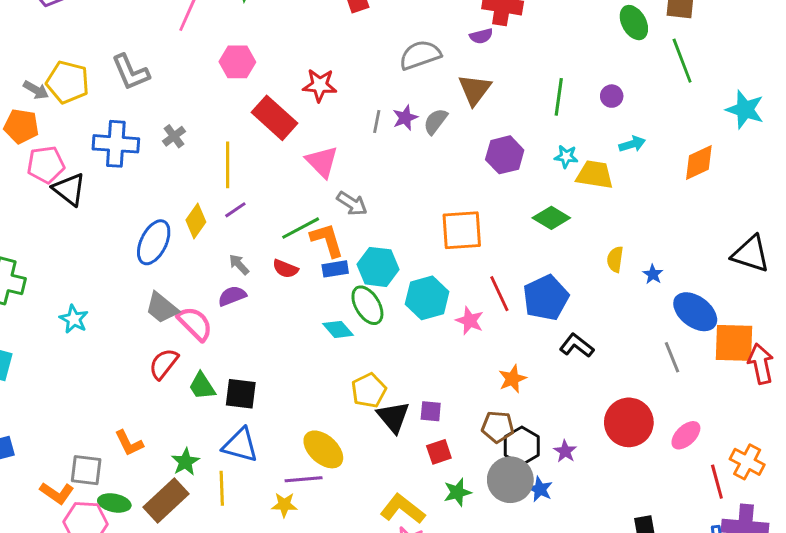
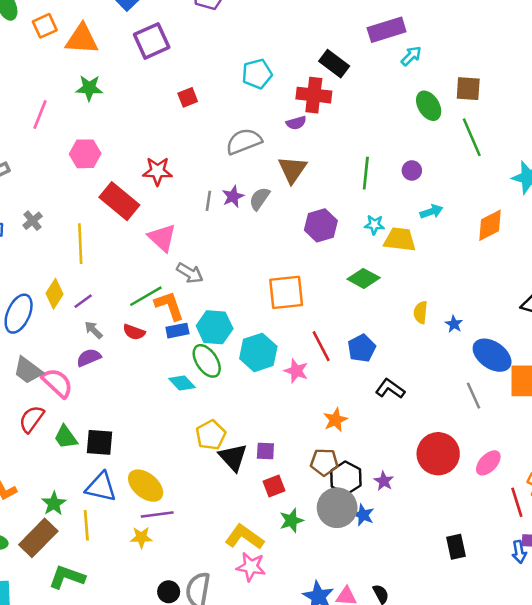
purple line: (235, 210) -> (83, 301), moved
blue pentagon: (546, 298) -> (362, 348), size x0.7
yellow ellipse: (323, 449) -> (146, 486), moved

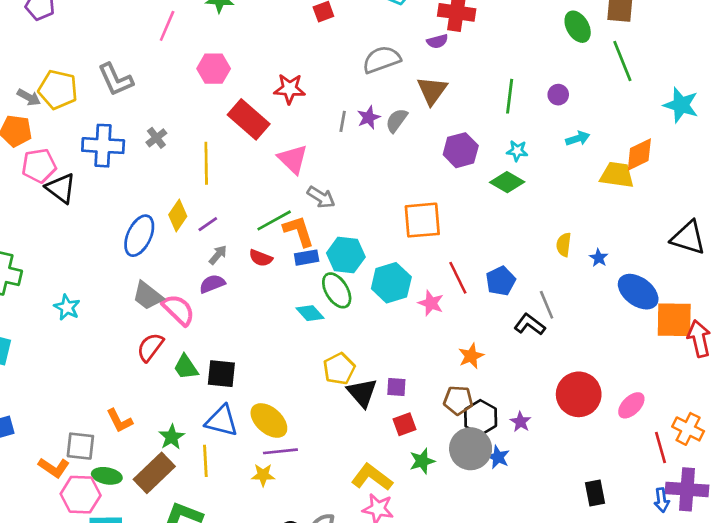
yellow trapezoid: (400, 239) -> (617, 175), moved
green diamond: (364, 278) -> (507, 182), moved
gray arrow: (94, 330) -> (218, 255), turned 84
gray line: (473, 396) -> (547, 305), moved

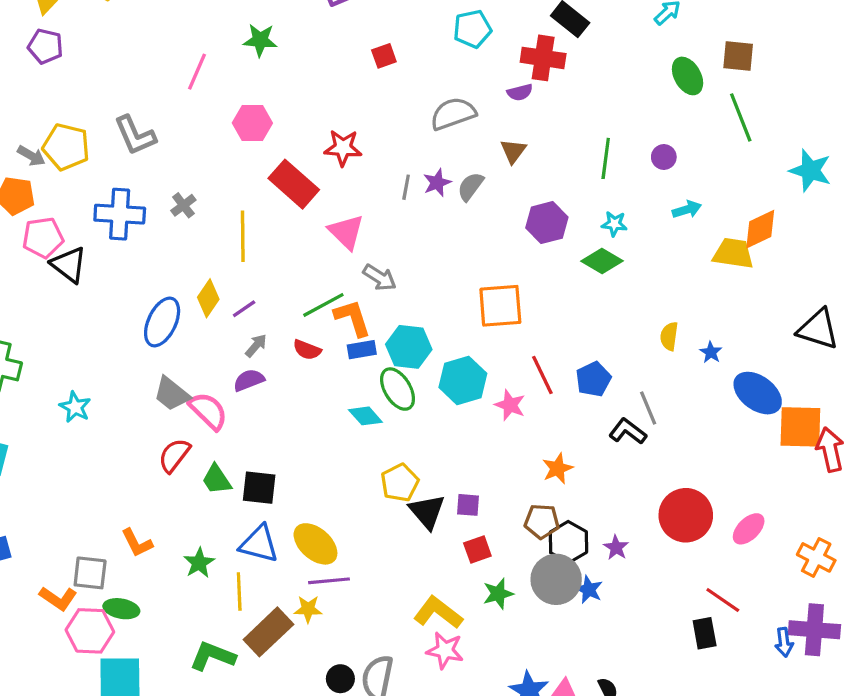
brown triangle: (432, 91) -> (513, 151), size x0.7
red line: (661, 448) -> (723, 600), moved, turned -40
brown rectangle: (154, 473) -> (268, 632), moved

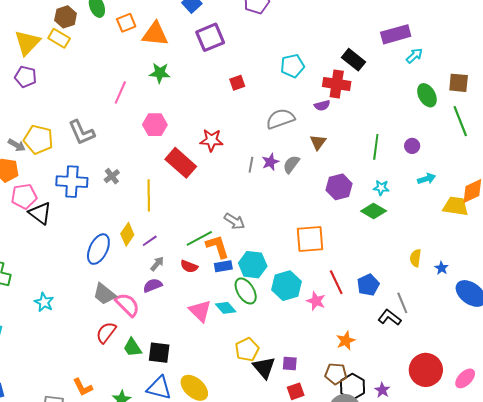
pink triangle: (346, 232) -> (200, 311), moved

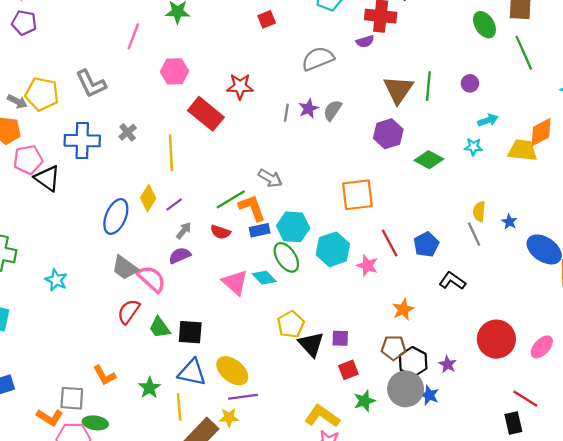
brown triangle: (318, 142) -> (398, 90), moved, size x1.6
cyan star: (381, 188) -> (473, 147), moved
gray line: (402, 303) -> (474, 234), moved

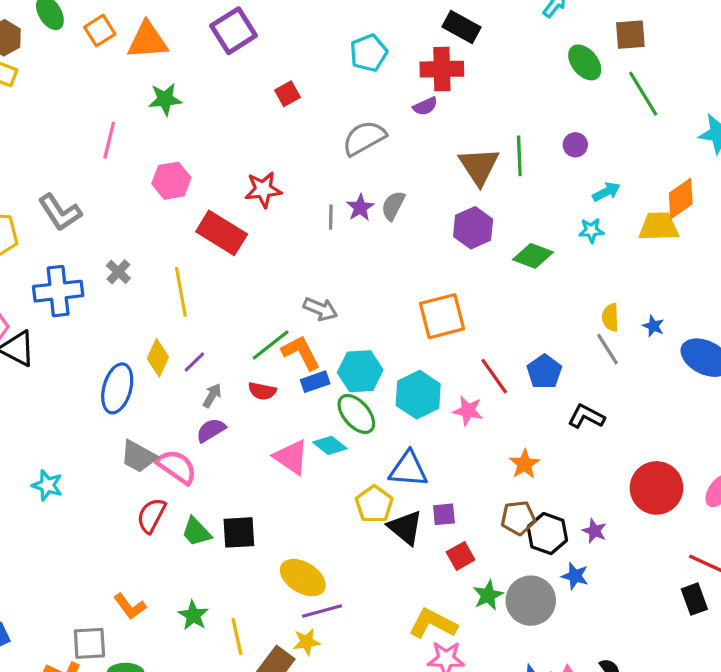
blue triangle: (192, 372) -> (408, 469), moved
gray circle: (406, 389) -> (531, 601), moved

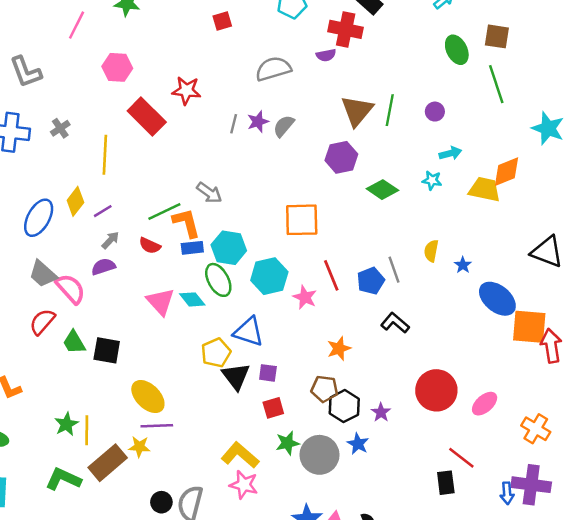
gray line: (608, 349) -> (394, 270), moved
green star: (193, 615) -> (66, 424), moved

